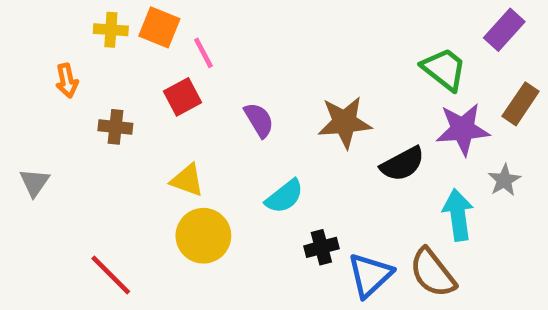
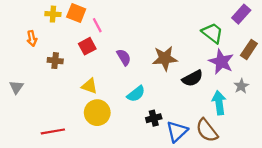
purple star: (463, 129) -> (221, 62), turned 30
red line: (111, 275) -> (53, 131), turned -55

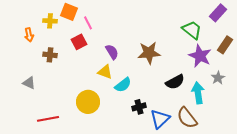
yellow cross: (53, 14) -> (50, 21), moved
black semicircle: (192, 78) -> (175, 82), moved
yellow triangle: (89, 86) -> (105, 72), moved
gray triangle: (16, 87) -> (29, 83), moved, turned -40

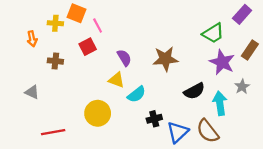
green trapezoid: (192, 30) -> (213, 33), turned 110

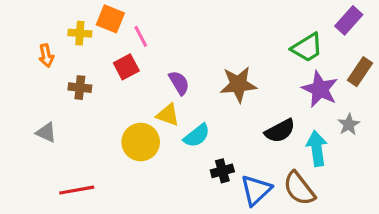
yellow circle: (98, 113) -> (141, 142), moved

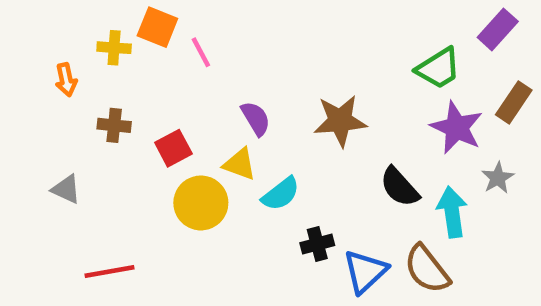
red square: (126, 67) -> (173, 148), moved
black semicircle: (280, 131) -> (400, 187), turned 76

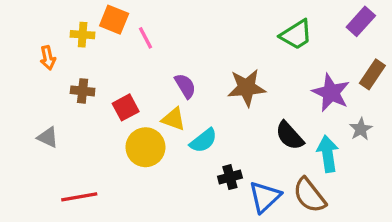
green trapezoid: (438, 68) -> (296, 35), moved

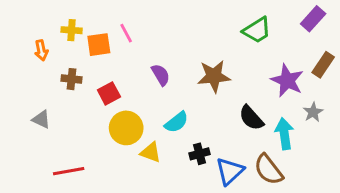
orange square: (114, 20) -> (99, 45), moved, turned -30
yellow triangle: (174, 119) -> (151, 152), moved

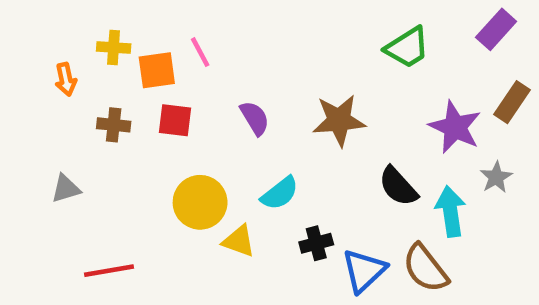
red square: (109, 93) -> (175, 120), moved, turned 35
gray triangle: (41, 119) -> (66, 189), turned -42

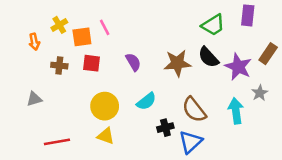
purple rectangle: (496, 29) -> (248, 15), moved, turned -36
yellow cross: (114, 47) -> (59, 25), turned -35
black semicircle: (398, 186) -> (208, 57), moved
yellow triangle: (239, 241) -> (106, 136), moved
brown semicircle: (425, 268) -> (194, 110), moved

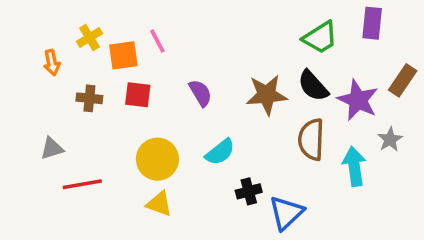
brown semicircle: (194, 110) -> (311, 139), moved, turned 40
red line: (57, 142) -> (82, 184), moved

